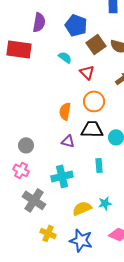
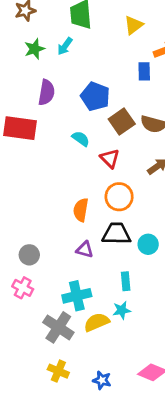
gray cross: (34, 200) -> (58, 327), moved
cyan star: (105, 203) -> (122, 310), moved
yellow semicircle: (82, 208) -> (97, 322), moved
blue star: (81, 240) -> (102, 380), size x0.6

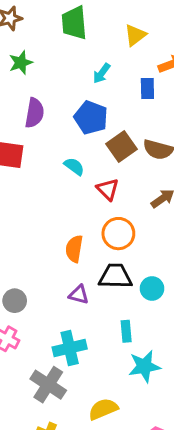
cyan arrow: (65, 46) -> (102, 73), moved
cyan star: (122, 310) -> (144, 366), moved, size x1.5
yellow semicircle: (97, 322) -> (103, 409), moved

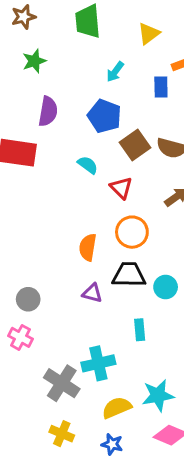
cyan cross: (70, 348) -> (98, 363), moved
cyan star: (144, 366) -> (158, 395), moved

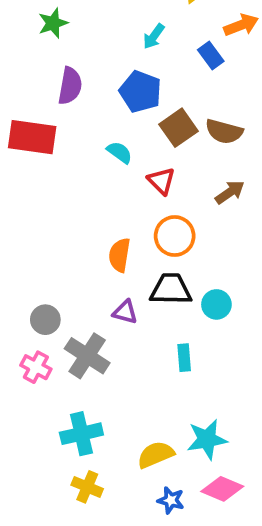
blue rectangle: (161, 87) -> (211, 55), turned -35
cyan cross: (98, 363) -> (81, 434), moved
gray cross: (62, 383) -> (87, 356), moved
blue star: (112, 444) -> (171, 500), moved

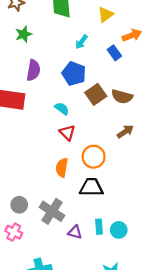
red triangle: (161, 181) -> (67, 133), moved
cyan circle: (216, 304) -> (119, 230), moved
purple triangle: (125, 312) -> (75, 232), moved
gray cross: (87, 356) -> (52, 211), moved

